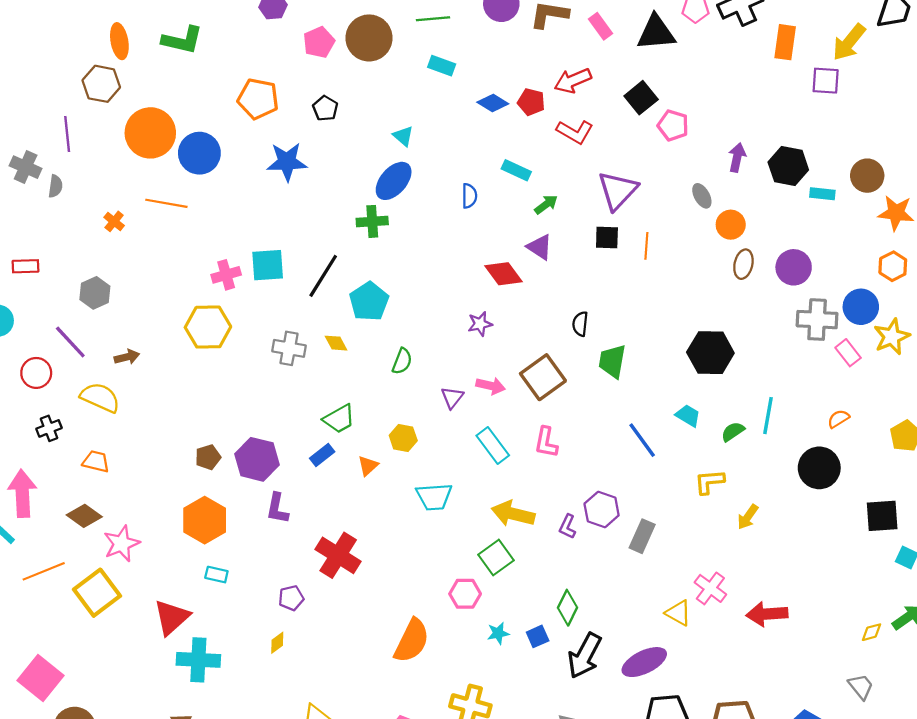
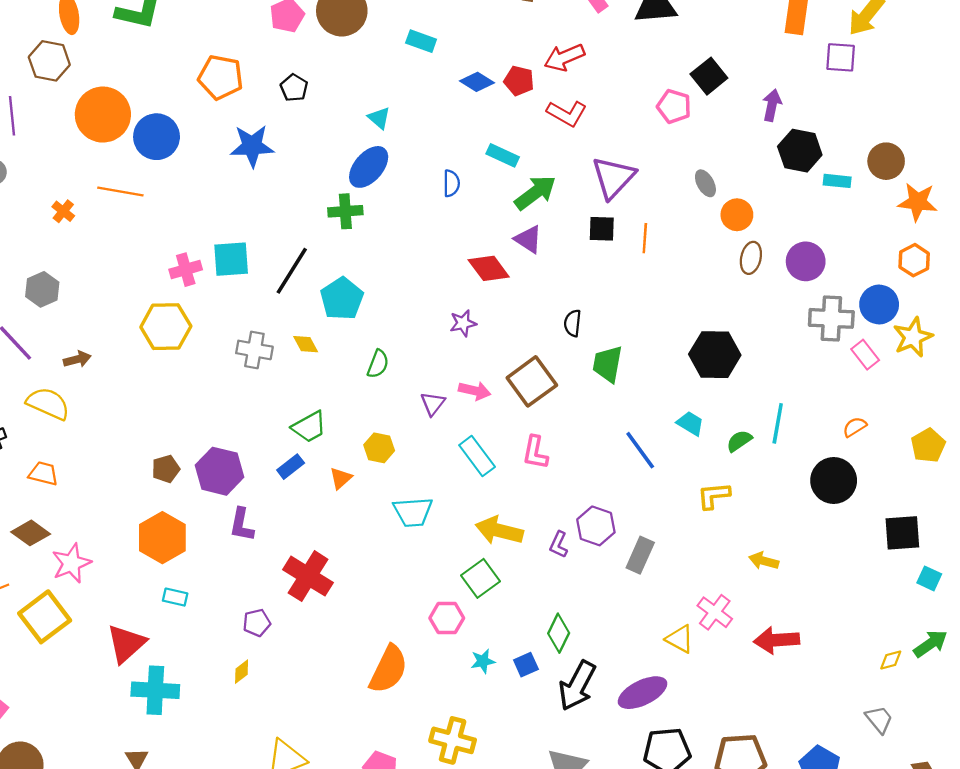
black square: (641, 98) -> (709, 76), moved
purple arrow: (737, 157) -> (772, 105), moved
green arrow: (546, 204) -> (535, 193), size x1.6
yellow arrow: (748, 517) -> (764, 561), moved, turned 70

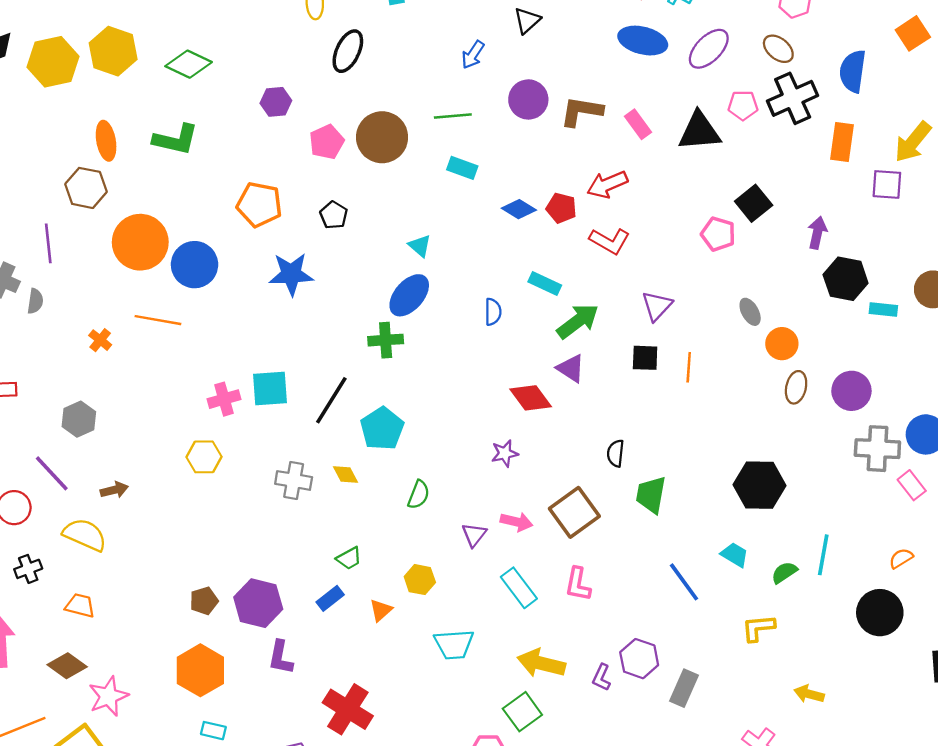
purple triangle: (613, 177) -> (657, 306), size x0.7
yellow hexagon: (166, 327) -> (204, 457), size x0.7
green trapezoid: (309, 427) -> (349, 558), size x0.7

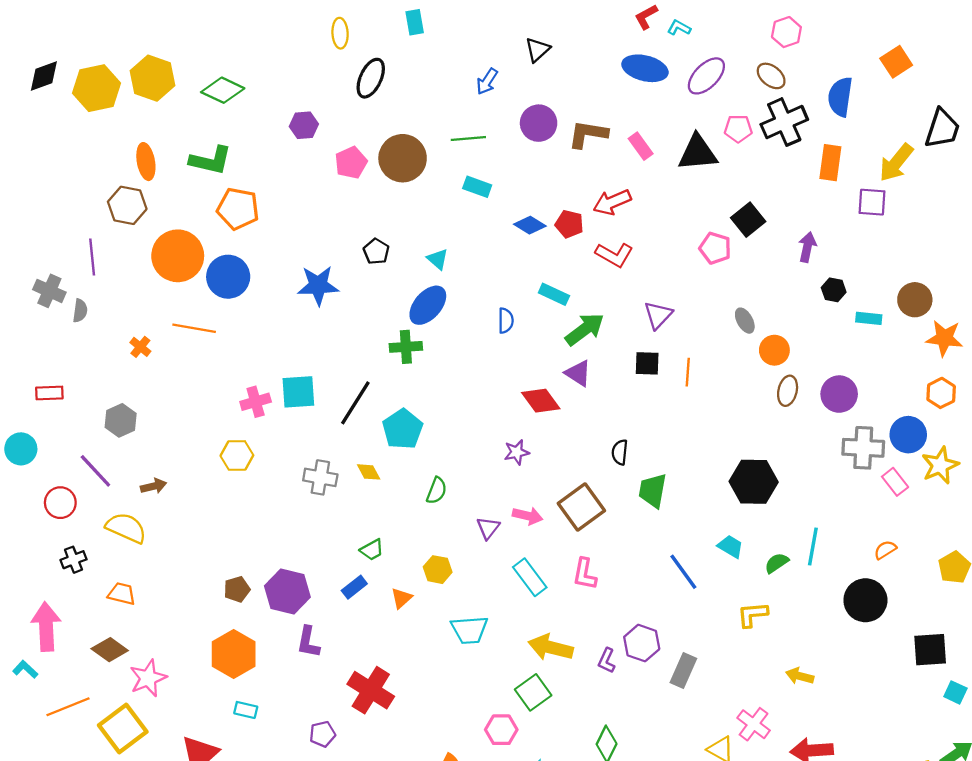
orange pentagon: (259, 204) -> (238, 209), moved
black pentagon: (334, 215) -> (376, 251), moved
black hexagon: (846, 279) -> (834, 290), size x0.6

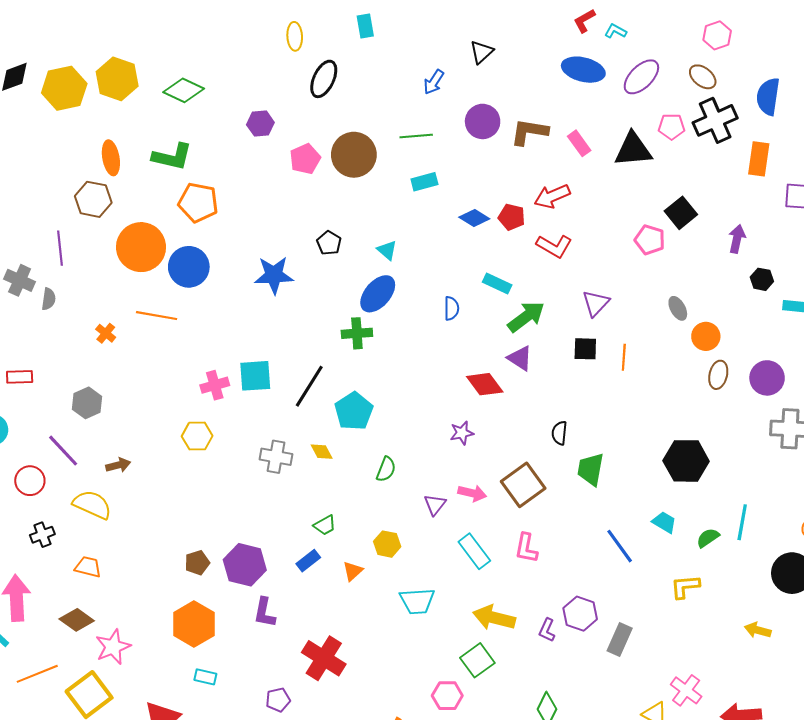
cyan rectangle: (477, 187) -> (424, 182), turned -35
yellow arrow: (800, 676) -> (758, 630), moved

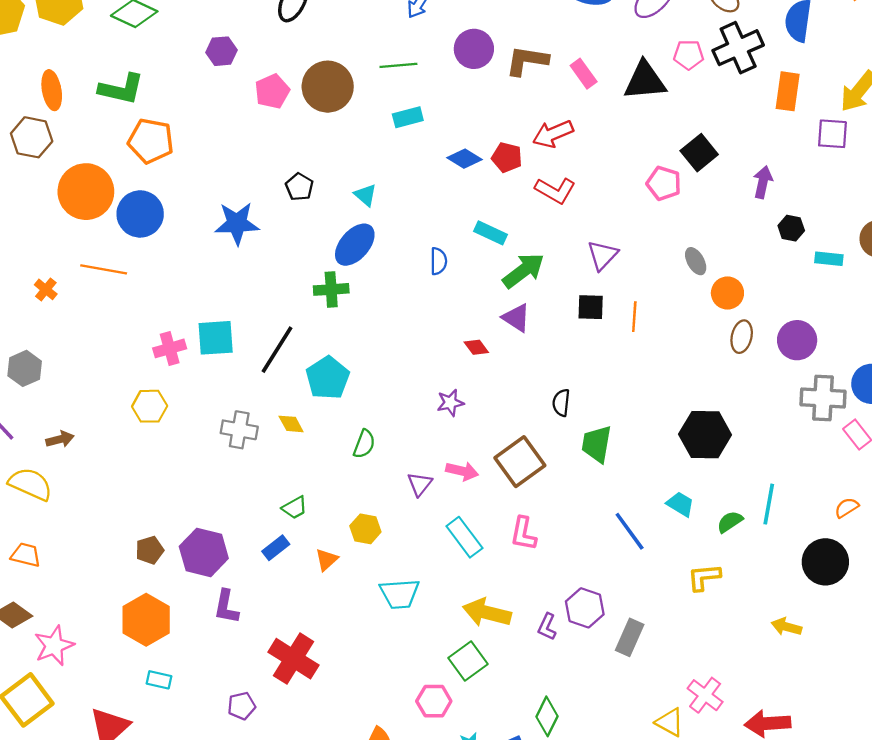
red diamond: (485, 384) -> (476, 347), size x0.6

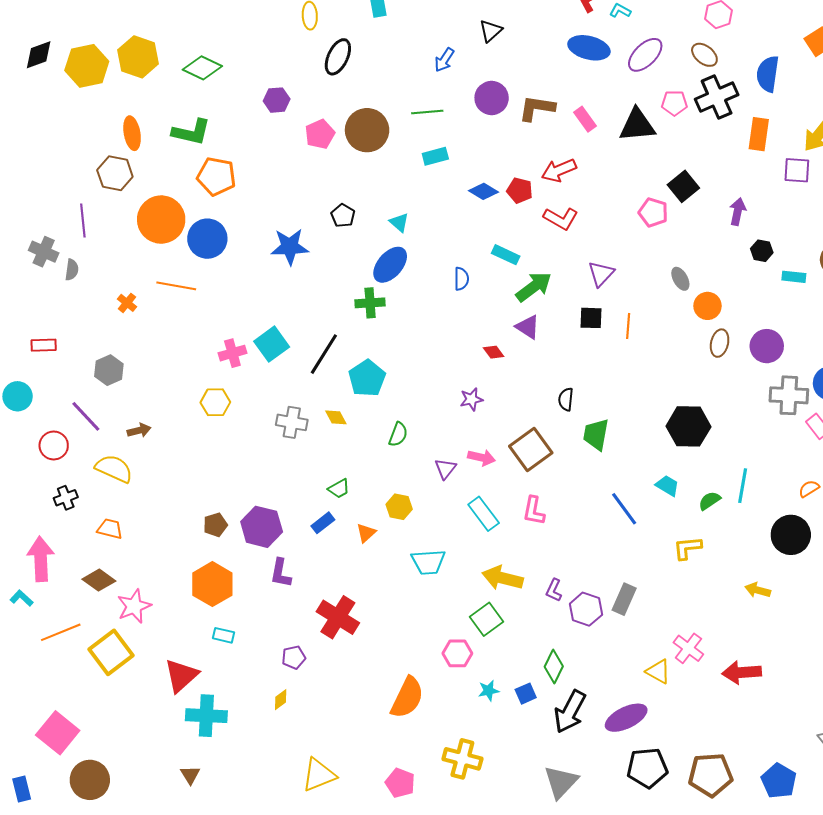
cyan square: (216, 338) -> (272, 344), turned -32
purple hexagon: (585, 608) -> (586, 609), moved

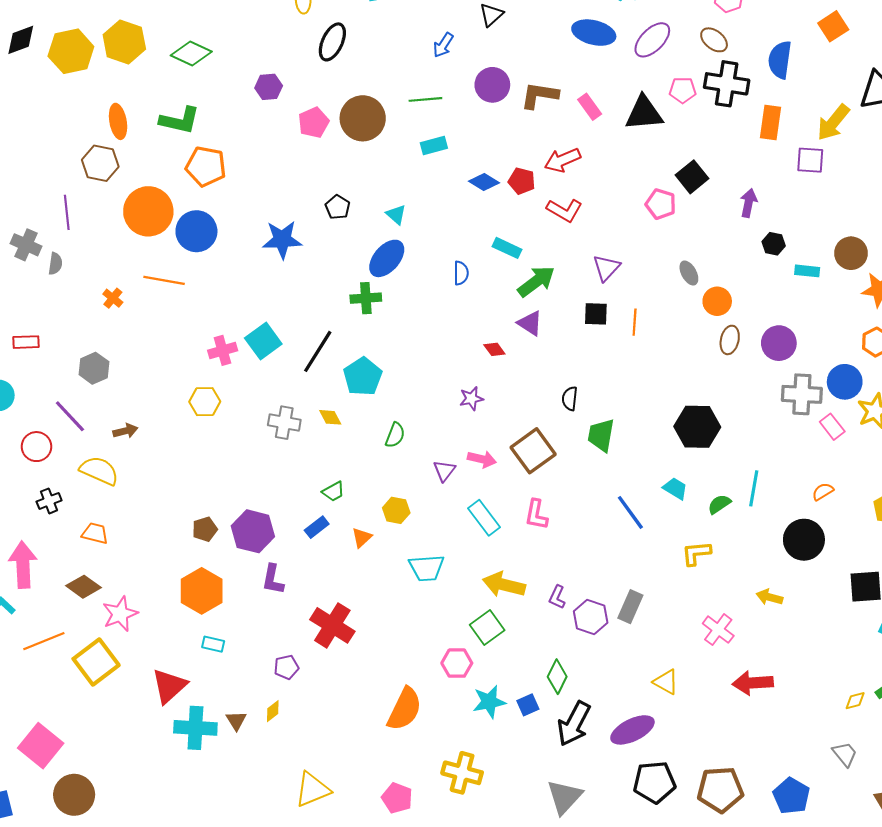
black cross: (717, 97) -> (727, 84), turned 33
pink cross: (688, 648) -> (718, 630), moved
cyan star: (489, 691) -> (489, 702), size x1.5
brown triangle: (190, 775) -> (236, 721), moved

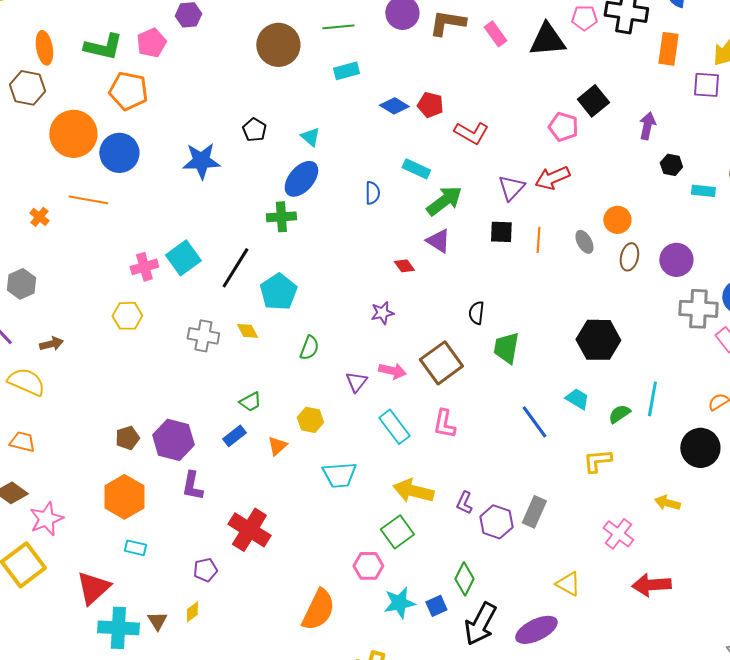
pink pentagon: (314, 122) -> (151, 43), moved
red arrow: (562, 160) -> (552, 178), moved
gray ellipse: (689, 273) -> (584, 242), moved

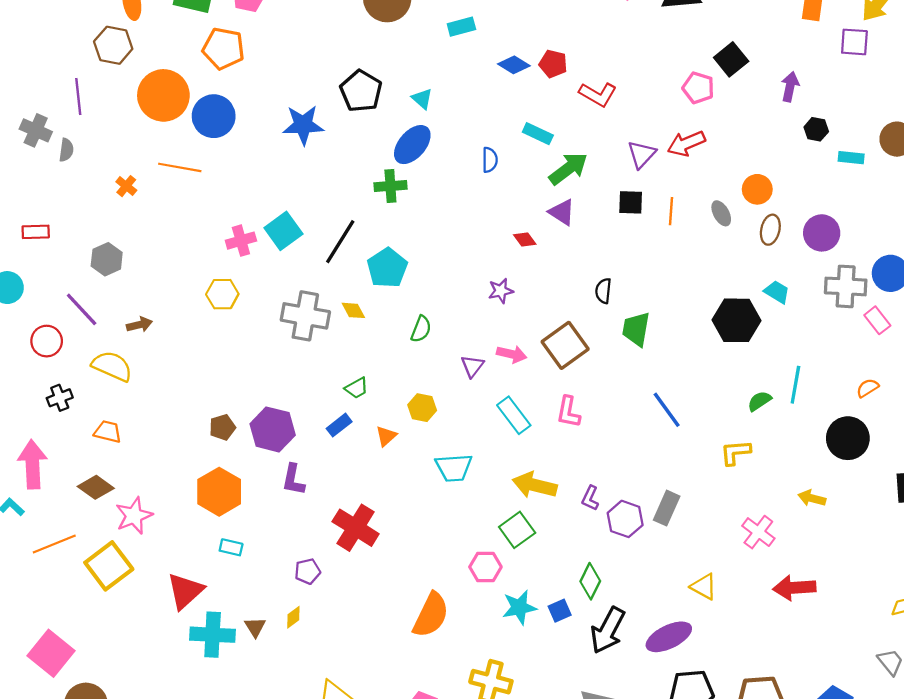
black pentagon: (254, 130) -> (361, 91), size x1.6
gray cross: (203, 336) -> (305, 316), size x1.4
cyan trapezoid: (577, 399) -> (777, 292), moved

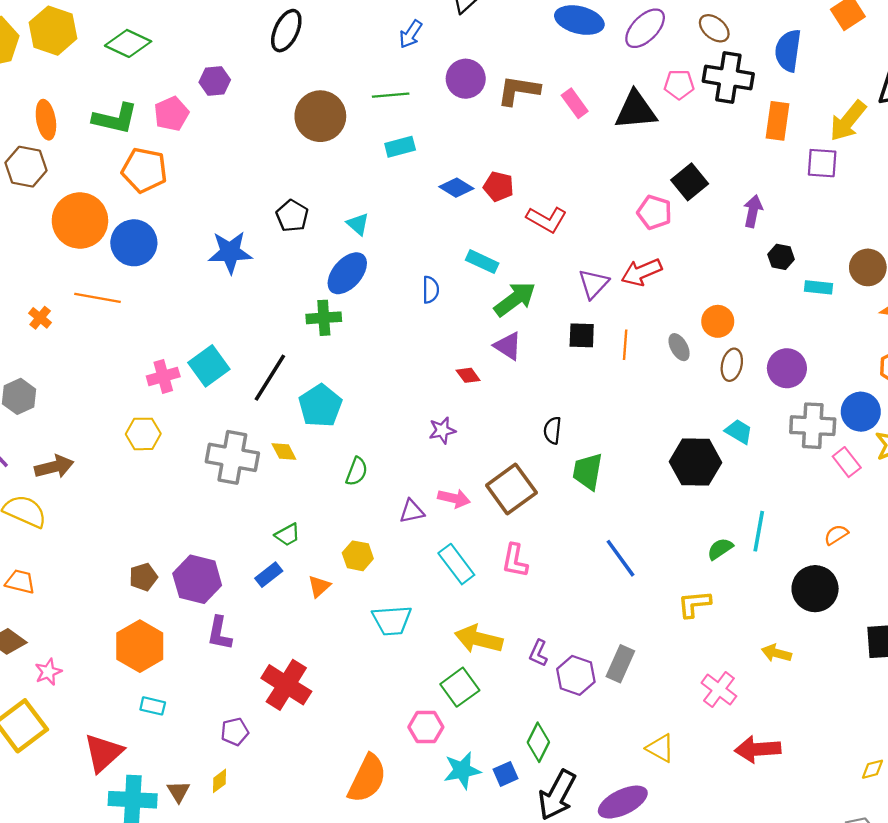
black pentagon: (361, 91) -> (292, 216), size x0.7
brown arrow: (139, 325) -> (54, 467), size x1.4
purple triangle: (472, 366) -> (412, 511), turned 40
pink star: (134, 516) -> (48, 672), size x0.7

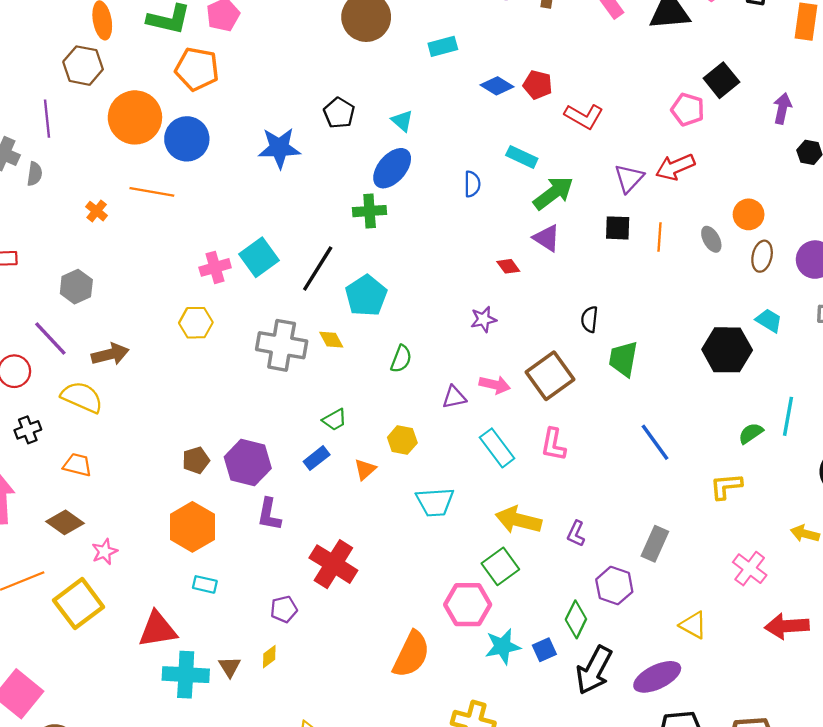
purple hexagon: (576, 675) -> (614, 586), moved
pink hexagon: (426, 727) -> (468, 605), size x1.4
red triangle: (103, 753) -> (158, 630), turned 33

